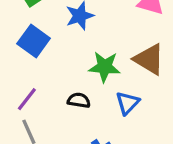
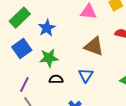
blue square: (34, 41) -> (22, 49), turned 30
green star: (105, 67) -> (49, 58), moved

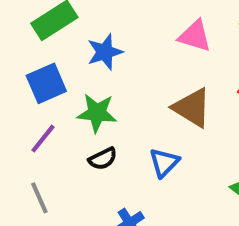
black semicircle: (56, 79) -> (103, 159), turned 144
purple line: (24, 84) -> (43, 139), moved

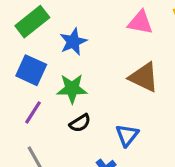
blue square: (46, 83) -> (31, 70), turned -36
blue triangle: (164, 163) -> (127, 135), moved

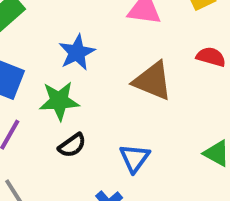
blue star: (73, 42) -> (77, 52), moved

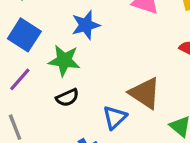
brown triangle: (153, 81) -> (145, 93), moved

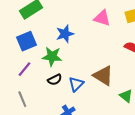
blue square: (24, 35) -> (27, 41), turned 36
blue triangle: (115, 117) -> (76, 84), moved

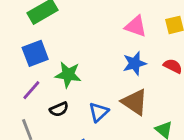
blue star: (65, 34) -> (135, 63), moved
black semicircle: (55, 80) -> (59, 109), moved

